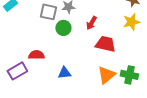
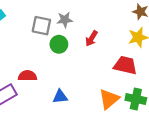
red trapezoid: (105, 44) -> (125, 65), moved

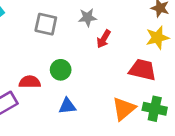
gray star: (65, 20) -> (87, 17), moved
green circle: (59, 44) -> (61, 70), moved

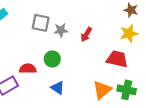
gray star: (87, 17) -> (61, 30), moved
blue triangle: (67, 106) -> (58, 88), turned 40

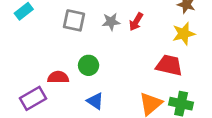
gray star: (61, 30) -> (111, 22), moved
red arrow: (86, 35) -> (136, 22), moved

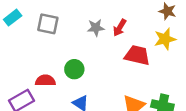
gray square: (74, 20) -> (48, 24), moved
red trapezoid: (169, 65) -> (137, 55), moved

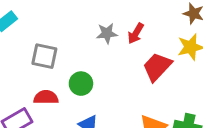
gray square: (48, 24) -> (44, 56), moved
red trapezoid: (137, 55) -> (157, 67), turned -60

